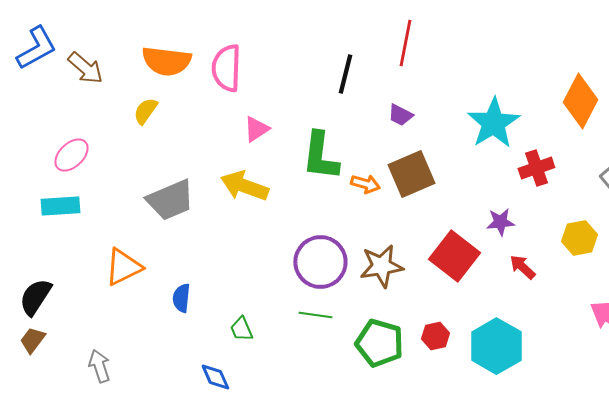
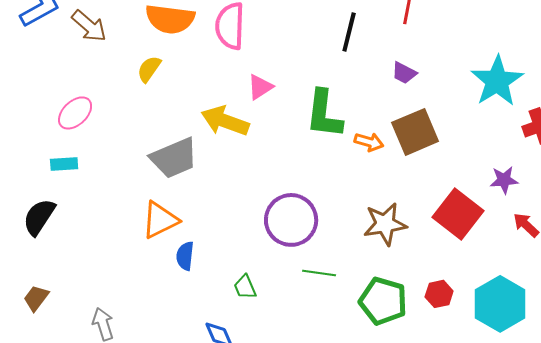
yellow arrow: (244, 186) -> (225, 121), moved
cyan rectangle: (60, 206) -> (64, 164), size x0.7
purple circle: (320, 262) -> (291, 220), moved
orange triangle: (123, 267) -> (160, 220), moved
black semicircle: (35, 297) -> (39, 217), moved

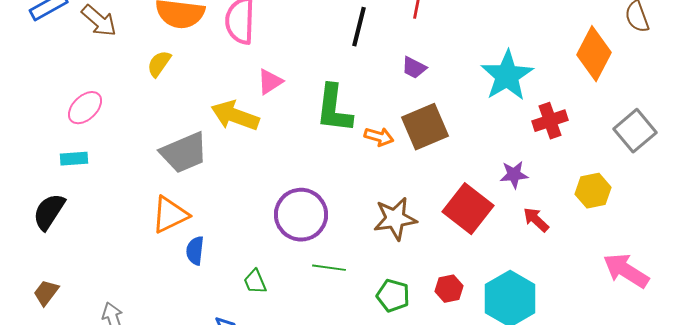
green pentagon: (383, 301) -> (393, 296), size x0.7

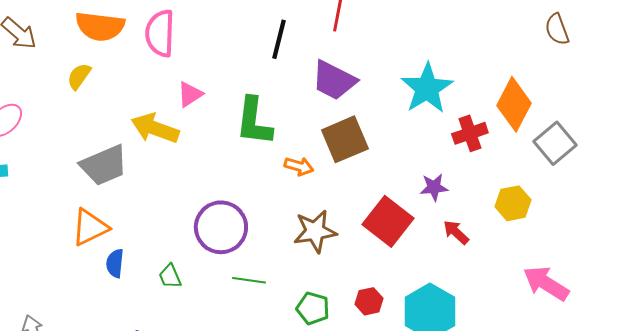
orange diamond: (594, 54) -> (514, 104), moved
purple trapezoid: (414, 68) -> (334, 80), size x1.8
orange arrow: (379, 137) -> (299, 166), moved
green trapezoid: (255, 282) -> (170, 276), moved

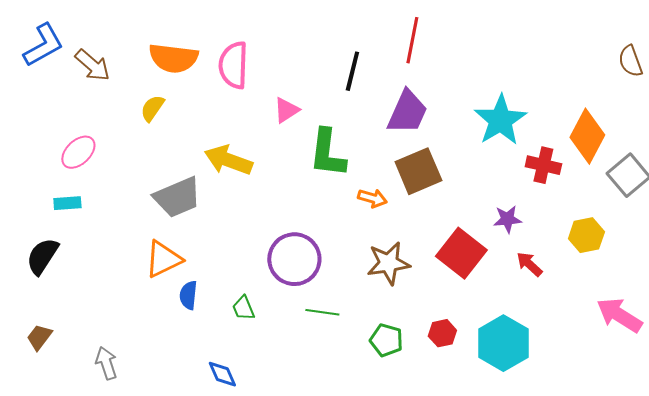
purple trapezoid: (334, 80) -> (407, 112), turned -93
pink triangle: (190, 94) -> (286, 110), moved
red cross: (470, 133) -> (543, 165), turned 32

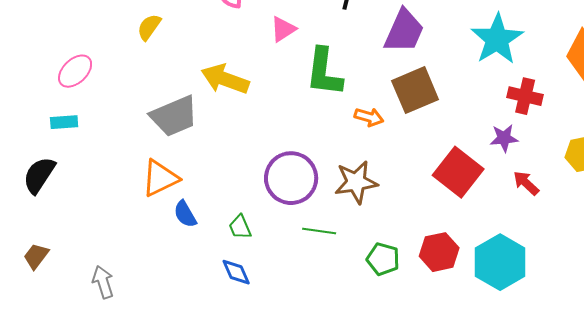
red cross: (543, 165) -> (525, 96), moved
brown star: (388, 263) -> (356, 182), moved
blue semicircle: (188, 295) -> (185, 214), turned -36
red hexagon: (442, 333) -> (439, 252), size x1.4
blue diamond: (222, 374) -> (236, 272), moved

